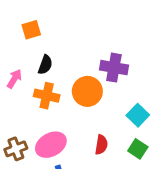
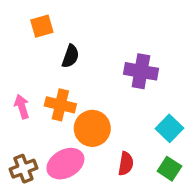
black semicircle: (45, 65) -> (70, 56), moved
pink arrow: (14, 79) -> (22, 107), moved, turned -48
orange circle: (87, 91) -> (92, 128), moved

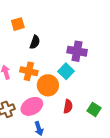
cyan square: (169, 128) -> (66, 71), moved

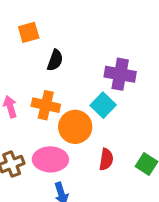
pink ellipse: (32, 106) -> (50, 159), turned 30

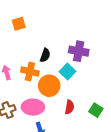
black semicircle: (55, 60) -> (45, 55), moved

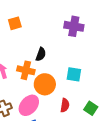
purple cross: (79, 51) -> (74, 26), moved
cyan square: (67, 71) -> (74, 74), moved, turned -35
pink ellipse: (33, 107) -> (29, 105), turned -50

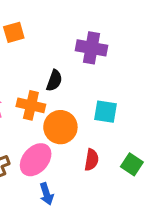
purple cross: (74, 26) -> (92, 48), moved

